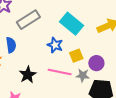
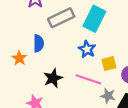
cyan rectangle: (72, 24) -> (94, 19), moved, turned 70
gray star: (83, 75) -> (108, 96), moved

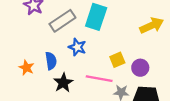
blue semicircle: (39, 43) -> (51, 61), moved
blue star: (87, 49) -> (77, 47), moved

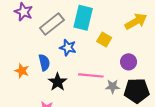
yellow square: (117, 60) -> (104, 40), moved, turned -32

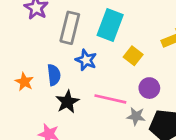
gray rectangle: (52, 24) -> (70, 28), turned -45
purple circle: (129, 62) -> (149, 88), moved

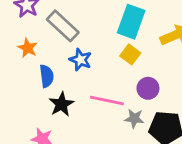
cyan rectangle: (110, 25) -> (131, 22), moved
gray rectangle: (70, 28) -> (63, 26), turned -60
orange star: (24, 82) -> (28, 48), moved

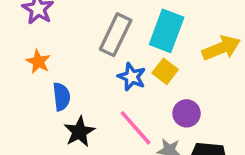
gray rectangle: (63, 26) -> (116, 35), moved, turned 72
blue star: (80, 60) -> (132, 77), moved
pink line: (107, 100) -> (136, 128), turned 36

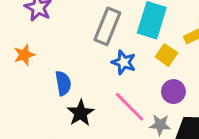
orange star: (38, 62) -> (24, 55), moved, turned 30
yellow square: (165, 71) -> (166, 55), moved

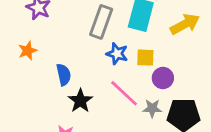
yellow square: (166, 55) -> (145, 58), moved, turned -30

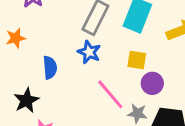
blue star: (117, 54) -> (89, 52), moved
black star: (80, 101) -> (26, 100), moved

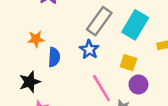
orange star: (16, 38) -> (36, 39), moved

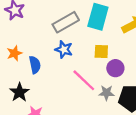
gray rectangle: (99, 21) -> (66, 22), turned 40

